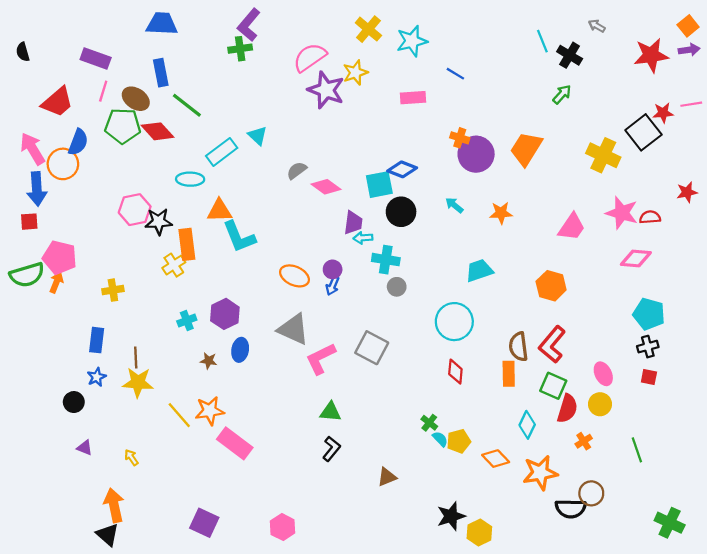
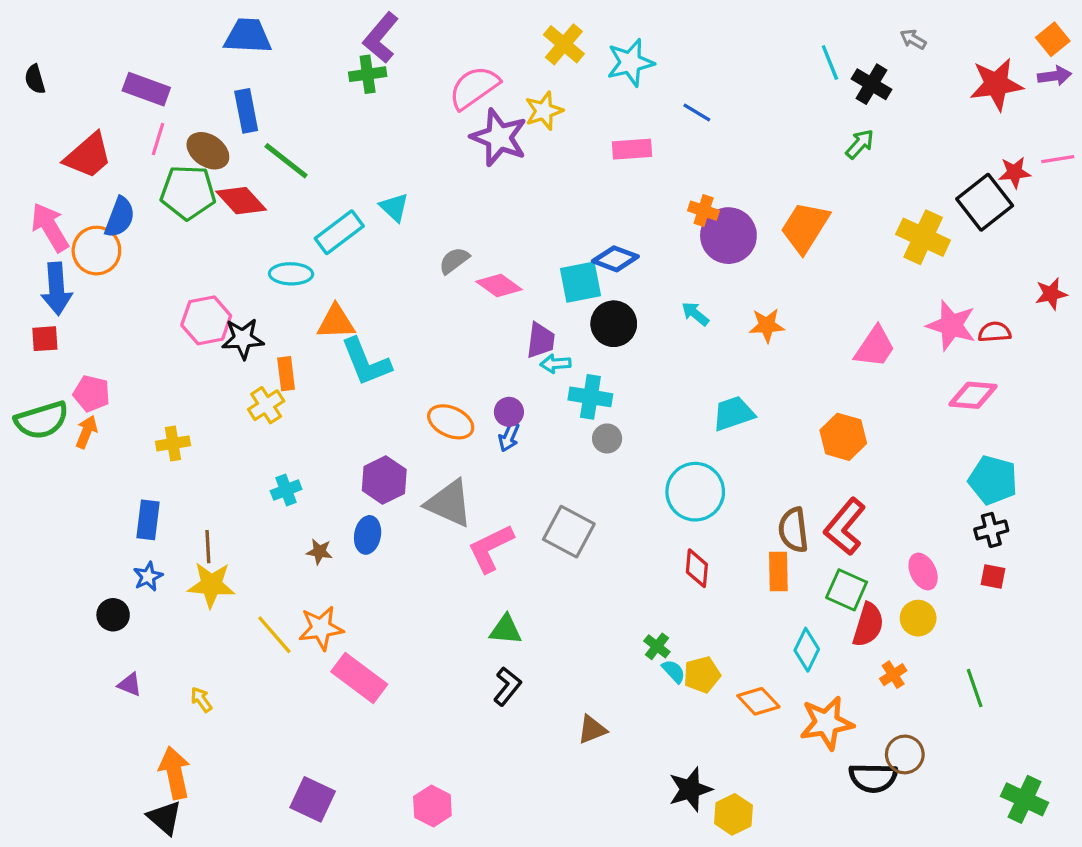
orange rectangle: (187, 244) -> (286, 374), size x0.7
pink pentagon: (60, 257) -> (91, 394), size x0.7
purple hexagon: (225, 314) -> (384, 480), moved

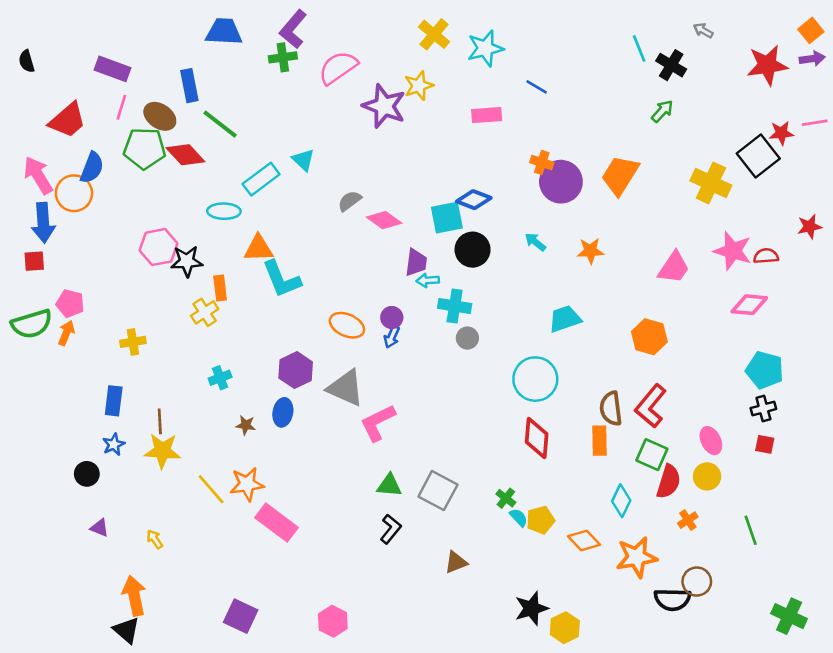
blue trapezoid: (248, 36) -> (224, 32), moved
pink semicircle: (474, 88) -> (338, 68), moved
gray square: (569, 532) -> (438, 491), moved
red diamond: (697, 568) -> (537, 438), size x1.4

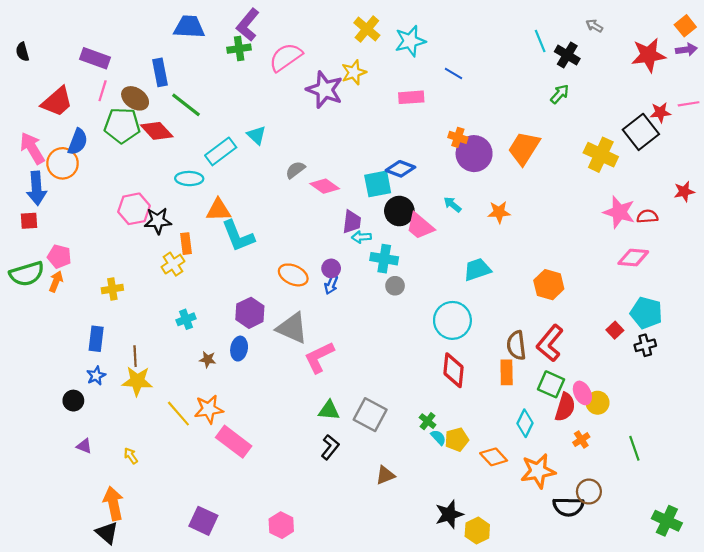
pink trapezoid: (674, 268) -> (420, 226), moved, turned 96
pink ellipse: (711, 441) -> (582, 393), moved
red square: (765, 444) -> (615, 330), moved, turned 35

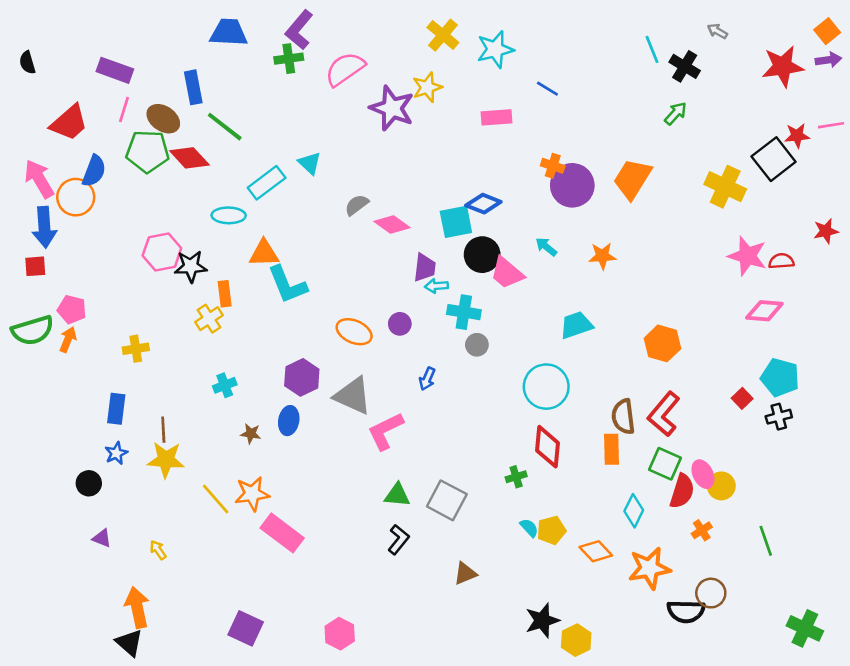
blue arrow: (331, 285) -> (427, 379), moved
green cross: (428, 421) -> (516, 477), moved, turned 35

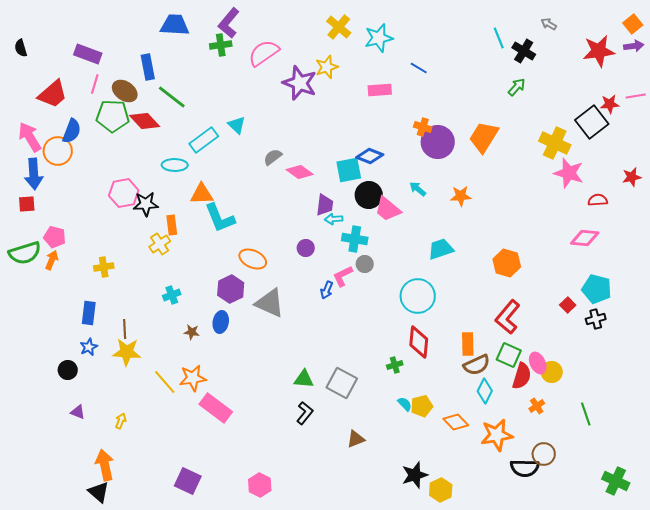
pink star: (747, 256) -> (569, 173), moved
orange ellipse: (354, 332) -> (253, 259), moved
brown semicircle: (623, 417) -> (477, 365), moved, turned -108
pink L-shape: (385, 431) -> (343, 276), moved, size x0.7
yellow arrow: (158, 550) -> (121, 421), turned 56

